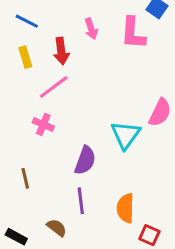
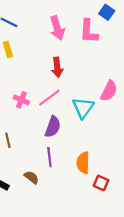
pink arrow: (91, 29) -> (57, 28), size x1.5
red arrow: (61, 51) -> (57, 67), moved
pink line: (54, 87) -> (49, 98), moved

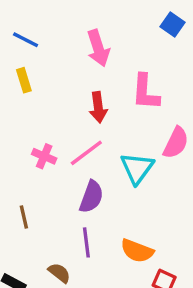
pink L-shape: (89, 31) -> (145, 92), moved
orange semicircle: (83, 163) -> (137, 251), turned -70

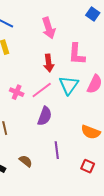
cyan triangle: (137, 168) -> (69, 85), moved
purple line: (86, 242) -> (57, 150), moved
orange semicircle: (137, 251) -> (91, 132), moved

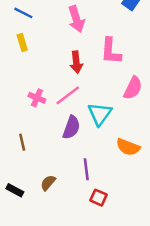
cyan triangle: (69, 85) -> (100, 114), moved
brown semicircle: (26, 161) -> (48, 183), turned -88
red square: (88, 166) -> (98, 198), moved

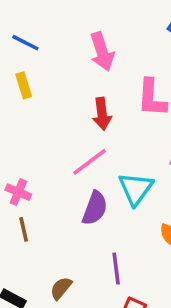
pink cross: (37, 98) -> (18, 192), moved

